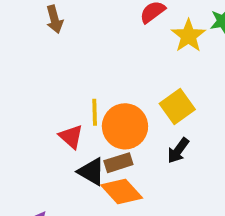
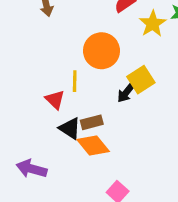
orange circle: (125, 126) -> (101, 51), moved
black arrow: (178, 151) -> (126, 92), moved

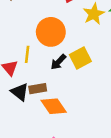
black arrow: (126, 92) -> (58, 62), moved
orange diamond: (93, 145) -> (54, 106), moved

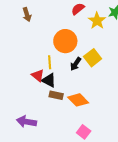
brown rectangle: (38, 89) -> (56, 95), moved, turned 32
black triangle: (20, 92) -> (49, 80), moved

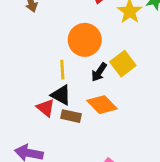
red triangle: (38, 75) -> (46, 108), moved
orange diamond: (78, 100) -> (102, 105), moved

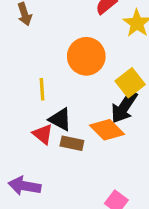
yellow line: (62, 70) -> (42, 89), moved
black arrow: (99, 72) -> (124, 107), moved, size x1.5

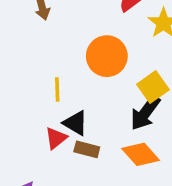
orange diamond: (107, 130) -> (141, 154), moved
red triangle: (43, 134) -> (56, 138), turned 40

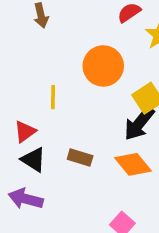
black triangle: (75, 123) -> (33, 160), moved
red triangle: (56, 138) -> (25, 132), moved

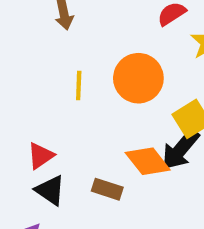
yellow line: (53, 97) -> (79, 85), moved
orange diamond: (133, 164) -> (148, 161), moved

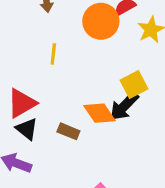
orange circle: (138, 78) -> (101, 21), moved
red triangle: (41, 156) -> (22, 103), size x1.5

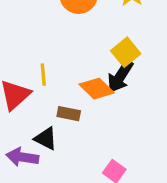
yellow line: (53, 54) -> (43, 75), moved
black triangle: (27, 129) -> (46, 139), moved

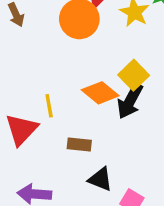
orange diamond: (97, 89) -> (100, 93), moved
black triangle: (46, 139) -> (100, 179), moved

